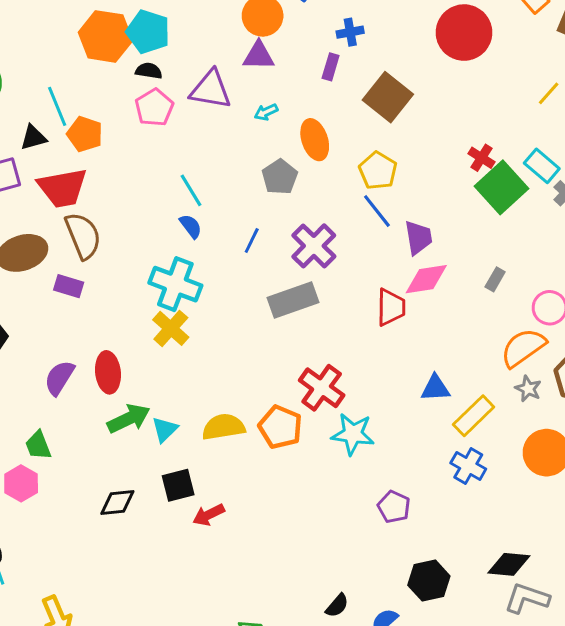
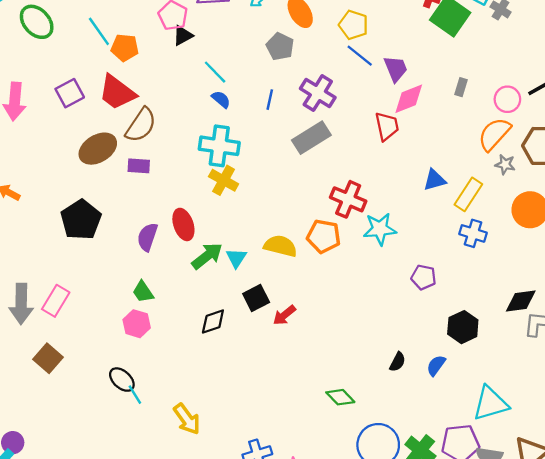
black triangle: (33, 138) -> (183, 35), moved
red trapezoid: (63, 188) -> (117, 92), turned 60
brown semicircle: (83, 236) -> (141, 125), turned 69
yellow semicircle: (223, 427) -> (280, 246), turned 36

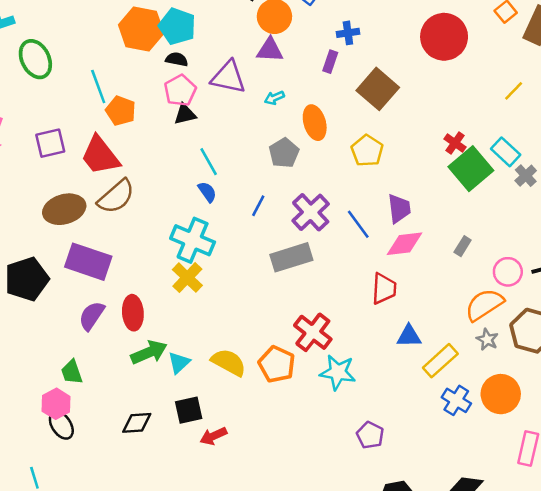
blue line: (360, 56) -> (358, 224), moved
red trapezoid: (387, 126) -> (384, 289), moved
purple rectangle: (139, 166) -> (88, 262), moved, size x1.8
blue cross: (473, 233) -> (456, 400), moved
black ellipse: (122, 380) -> (61, 425), moved

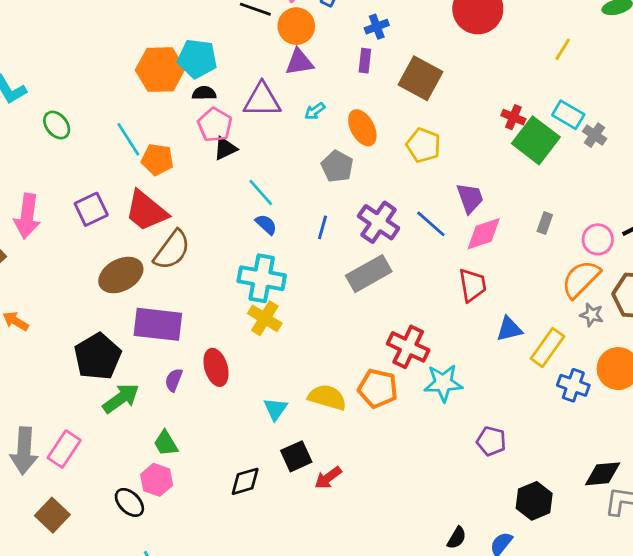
green ellipse: (35, 59) -> (57, 125), size x0.7
purple semicircle: (92, 316) -> (174, 380), size x0.7
green arrow: (149, 352) -> (121, 398), moved
black ellipse: (61, 425) -> (129, 502), moved

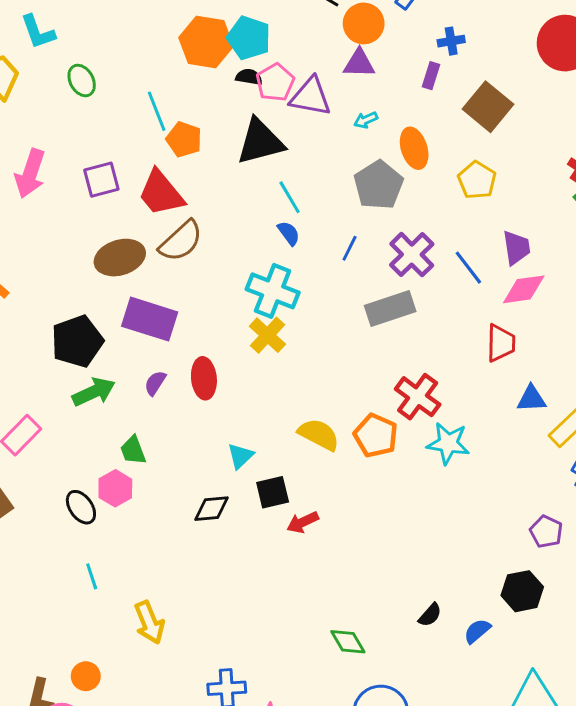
pink pentagon: (215, 125) -> (275, 82), moved
black triangle: (225, 148) -> (260, 142), size x1.8
gray pentagon: (337, 166) -> (379, 185), size x1.4
cyan triangle: (275, 409) -> (240, 456), moved
purple pentagon: (491, 441) -> (546, 532), moved

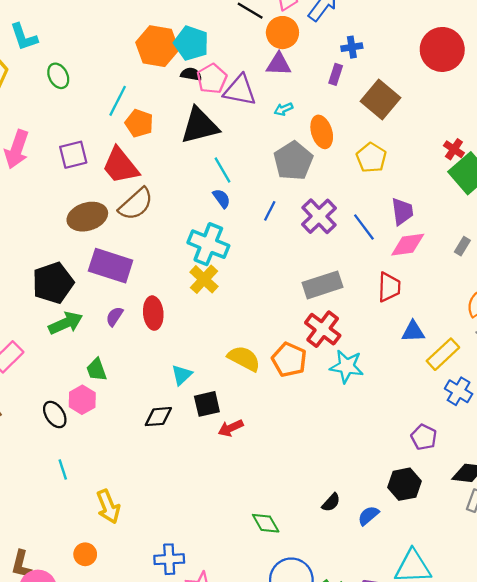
cyan line: (157, 111) -> (118, 101), turned 48
gray rectangle: (390, 308) -> (323, 285), moved
orange circle: (86, 676) -> (85, 554), moved

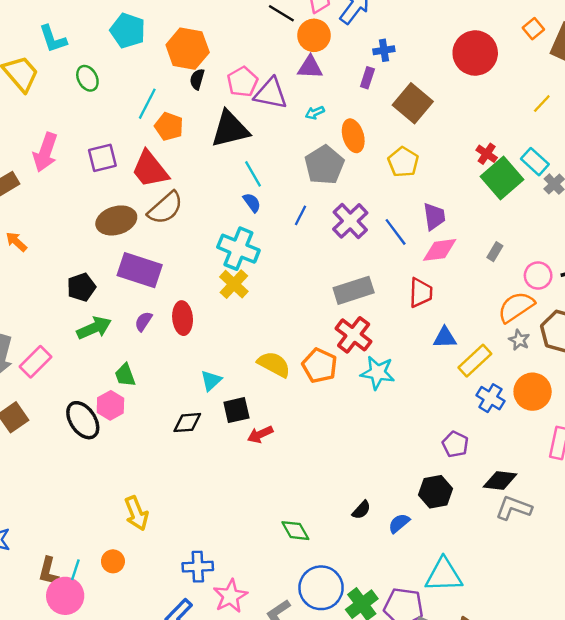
cyan pentagon: (191, 43) -> (128, 31), moved
black semicircle: (191, 74) -> (197, 79), moved, turned -84
black pentagon: (53, 283) -> (81, 287), size x0.7
black ellipse: (55, 414) -> (83, 420), size x1.4
cyan line: (63, 470) -> (75, 570), moved, turned 36

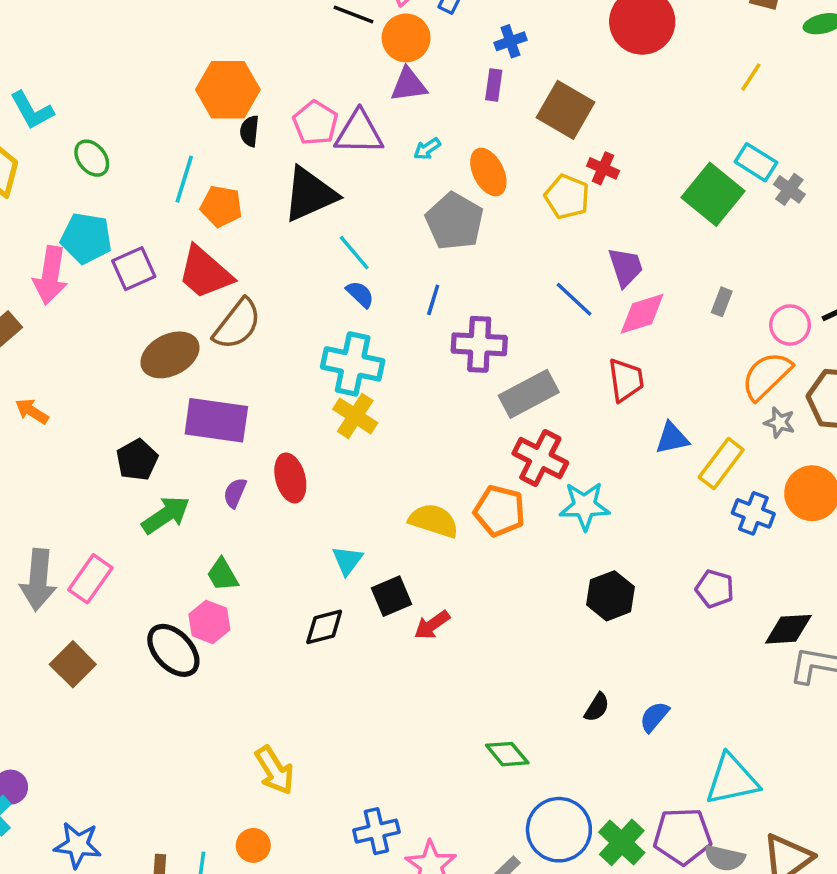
cyan pentagon: (128, 31) -> (86, 238), moved
red cross: (487, 154) -> (603, 168), moved
purple cross: (350, 221) -> (479, 344), moved, turned -33
black hexagon: (435, 492) -> (610, 596), moved

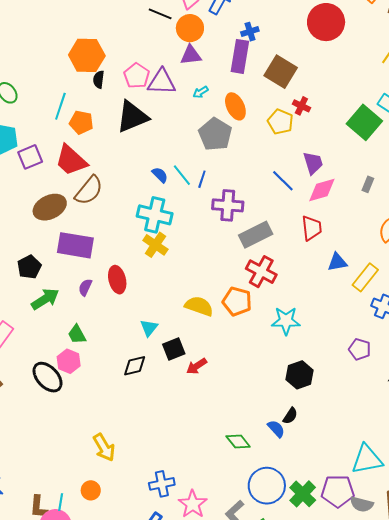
purple rectangle: (494, 85) -> (240, 56), size x1.8
cyan line: (354, 253) -> (182, 175), moved
cyan star: (585, 506) -> (286, 321), moved
black hexagon: (610, 596) -> (300, 375), moved
blue semicircle: (654, 717) -> (276, 429), moved, turned 96

